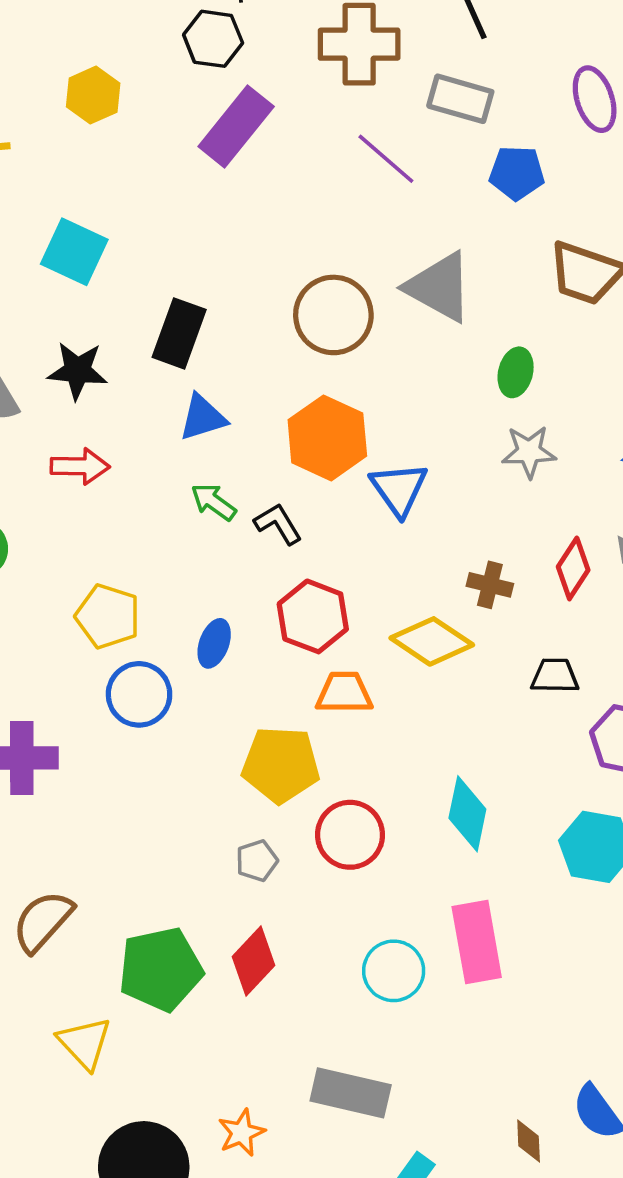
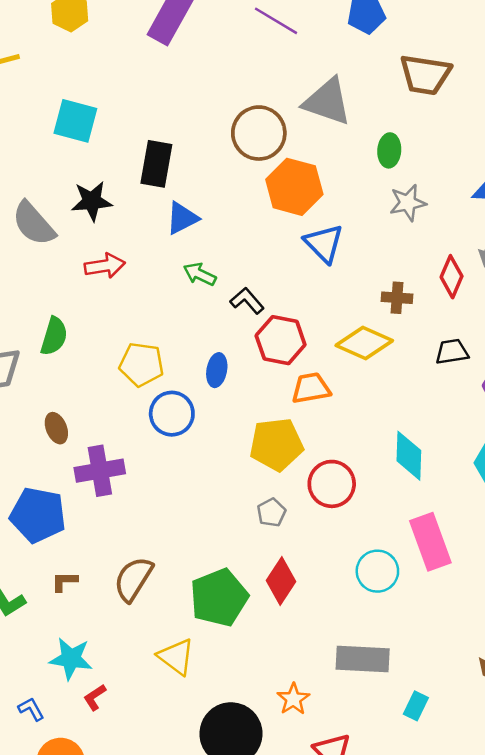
orange hexagon: (327, 438) -> (294, 187), moved
black L-shape: (278, 524) -> (247, 301), moved

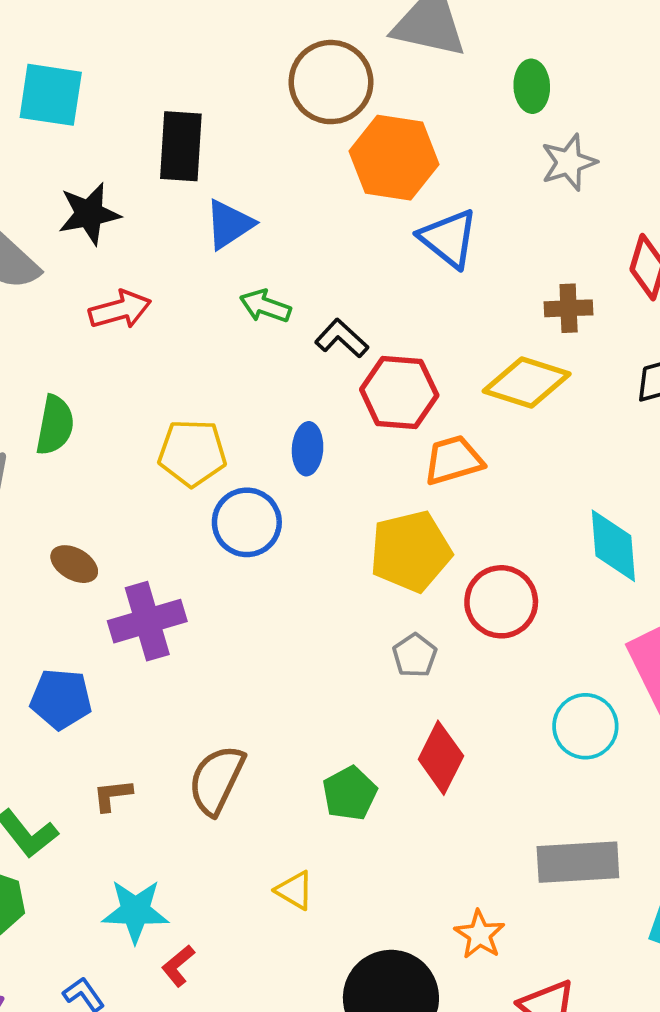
brown ellipse: (56, 428) -> (74, 564), turned -32
blue pentagon: (38, 515) -> (61, 699), size x0.7
green pentagon: (219, 598) -> (350, 793), size x0.6
yellow triangle: (176, 657) -> (295, 890), size x0.7

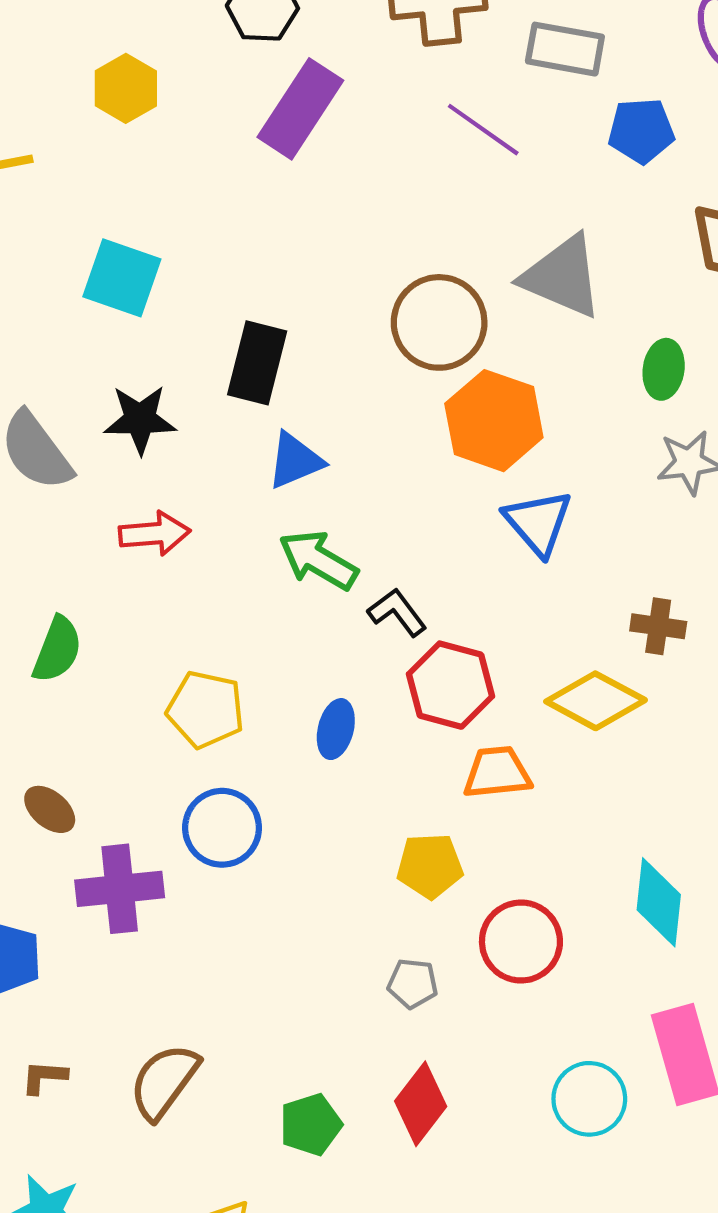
green arrow: (265, 306) -> (318, 560), size x1.4
blue circle: (247, 522) -> (222, 828), moved
yellow pentagon: (411, 551) -> (430, 866), size x0.7
gray pentagon: (415, 655) -> (413, 983), turned 30

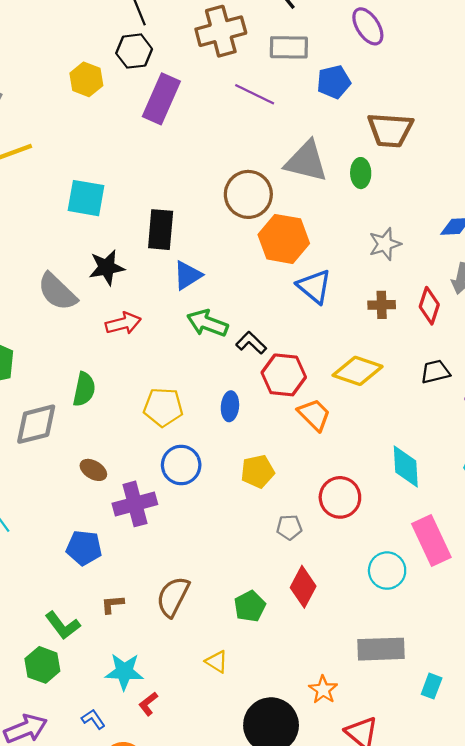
yellow hexagon: (126, 88) -> (86, 79), moved
green ellipse: (664, 369) -> (361, 173), moved
brown cross: (658, 626) -> (382, 305), moved
orange trapezoid: (497, 772) -> (314, 415), turned 60
yellow pentagon: (430, 866) -> (258, 471), moved

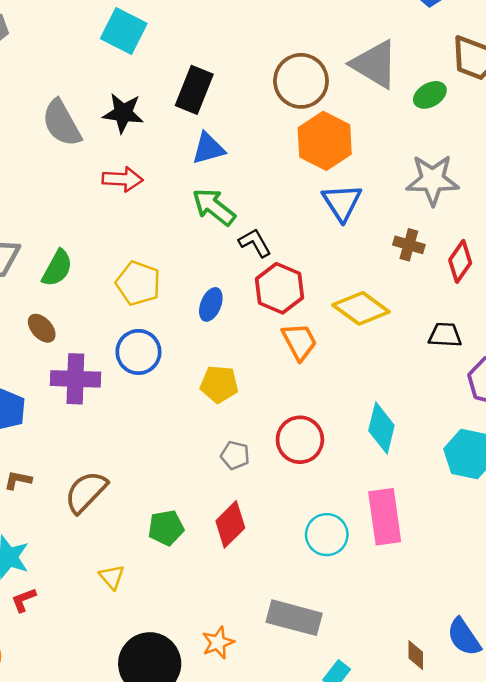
green ellipse: (361, 173) -> (430, 95), turned 44
gray star: (385, 244) -> (433, 180), size x1.4
green semicircle: (84, 389) -> (57, 268), moved

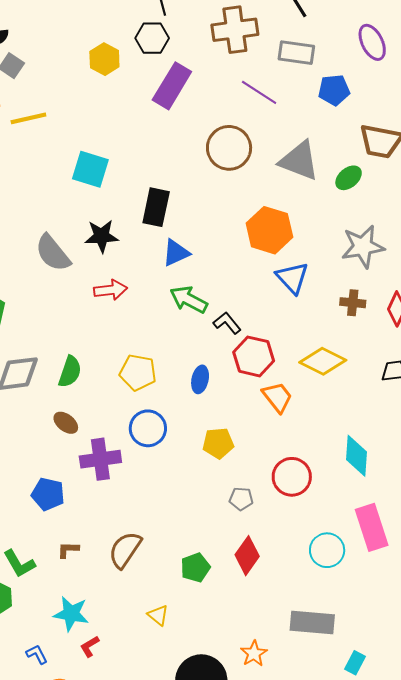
brown circle: (301, 81) -> (229, 148), moved

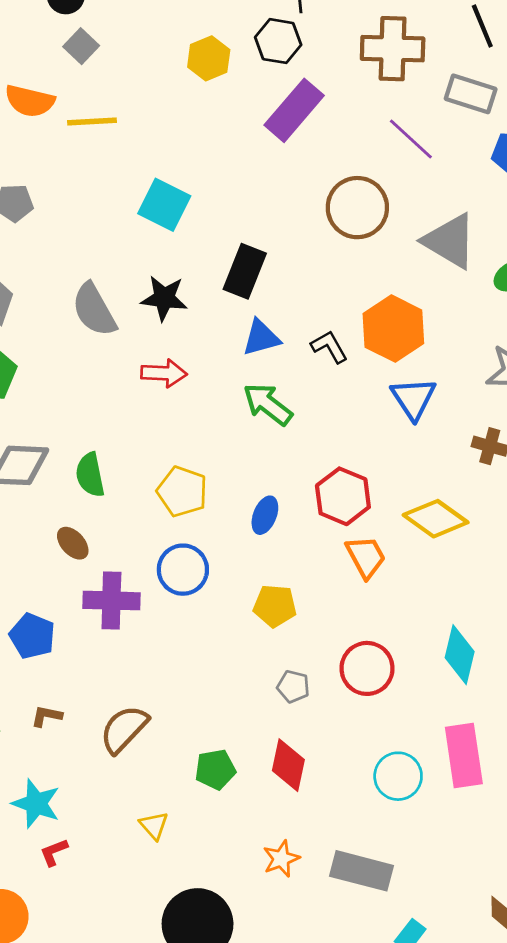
black L-shape: (227, 323) -> (329, 347), moved
green semicircle: (70, 372) -> (90, 475), turned 140
red diamond: (247, 556) -> (288, 765), turned -33
orange star: (254, 654) -> (281, 859), moved

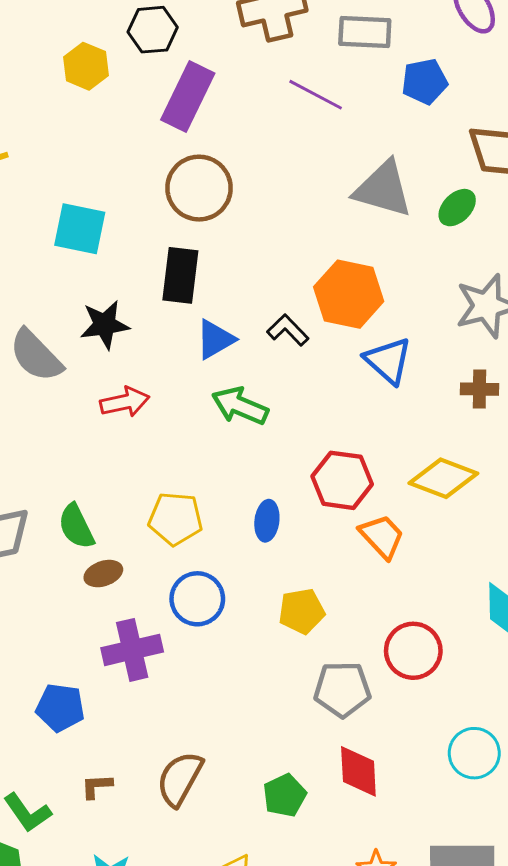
brown circle: (357, 208) -> (199, 188), moved
brown ellipse: (73, 543) -> (103, 574), moved, turned -52
gray pentagon: (293, 687) -> (342, 689), size x1.6

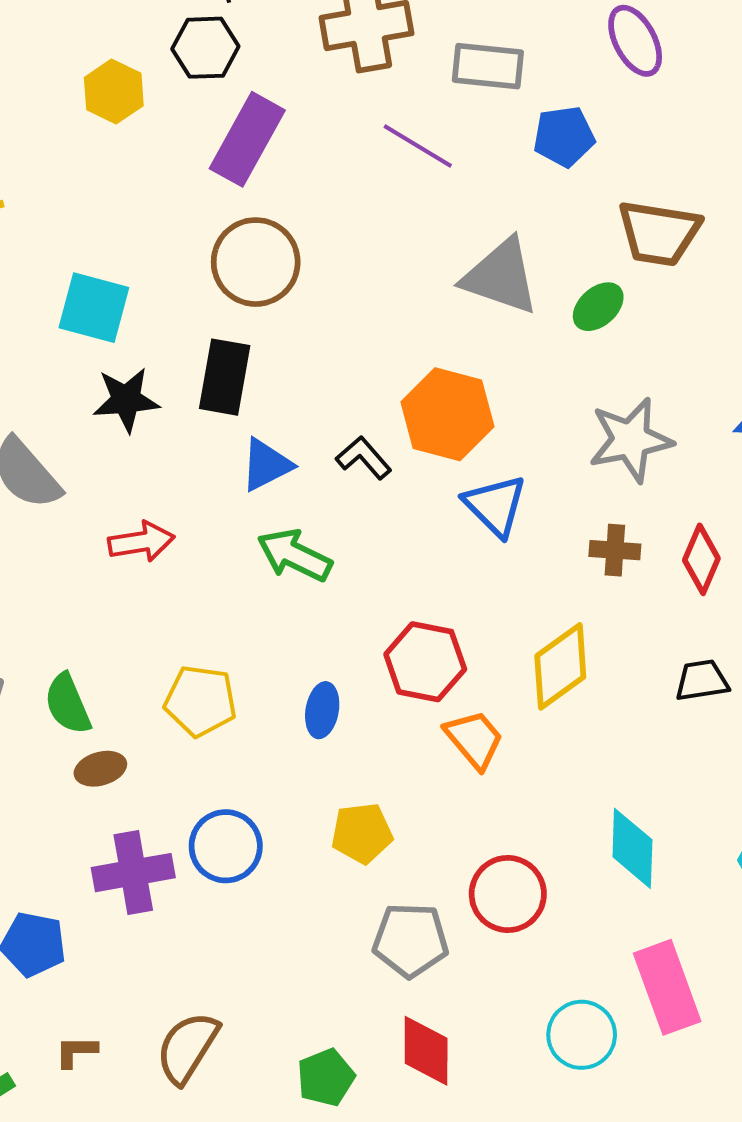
black star: (105, 325) -> (126, 400), moved
yellow diamond: (443, 478) -> (560, 666), turned -60
blue circle: (197, 599) -> (226, 846), moved

